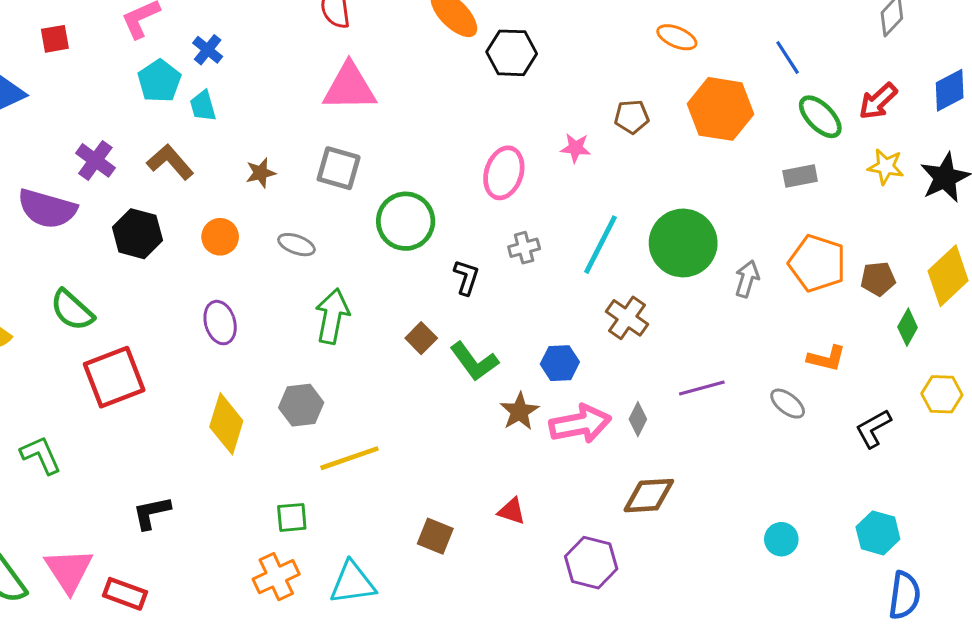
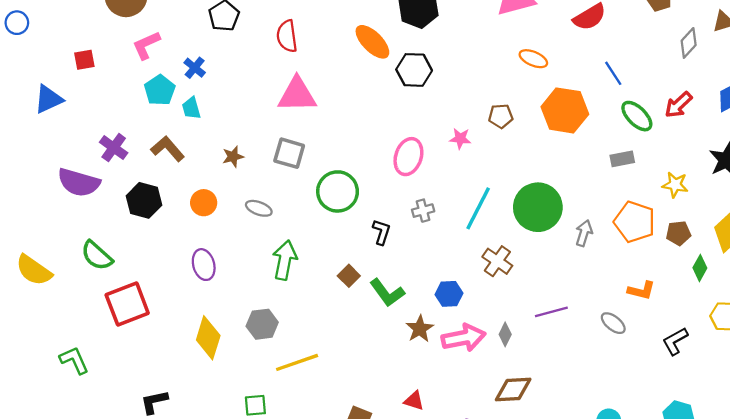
yellow star: (886, 167) -> (675, 185), moved

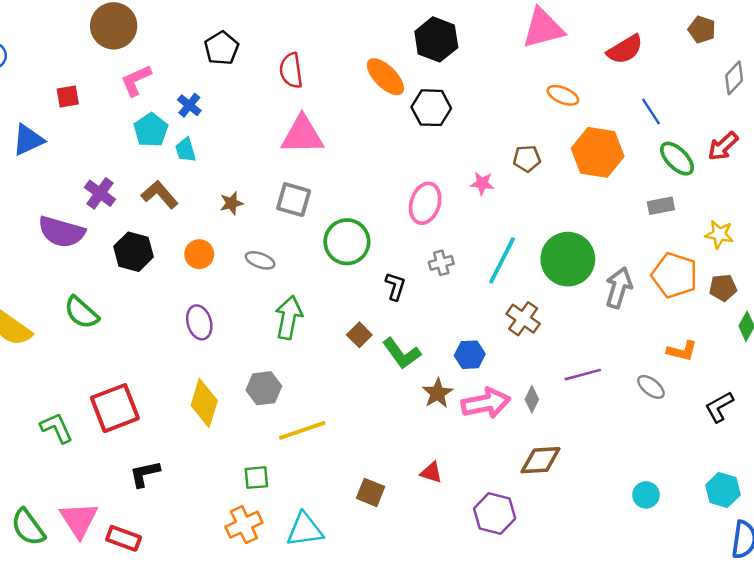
gray arrow: (584, 233) -> (619, 288), size x1.4
red square: (127, 304) -> (115, 408), moved

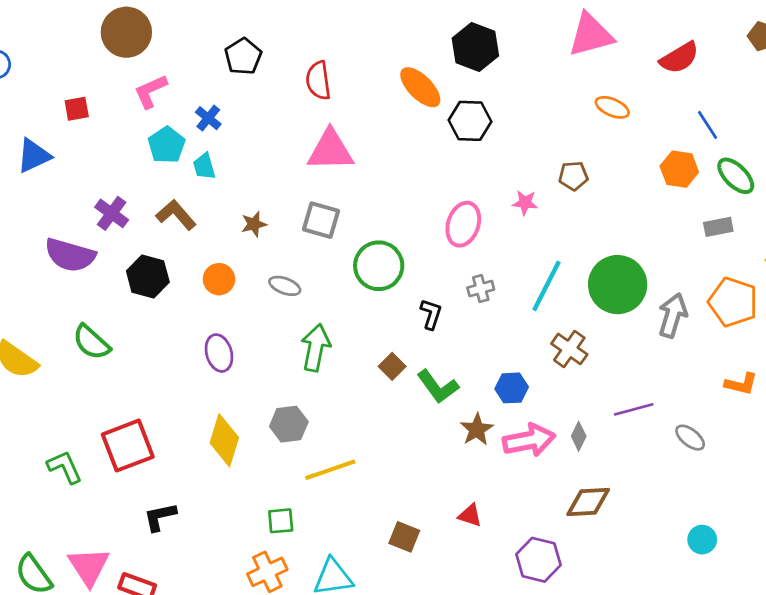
orange hexagon: (598, 152) -> (679, 169), moved, size x0.7
gray ellipse: (651, 387) -> (690, 438), moved

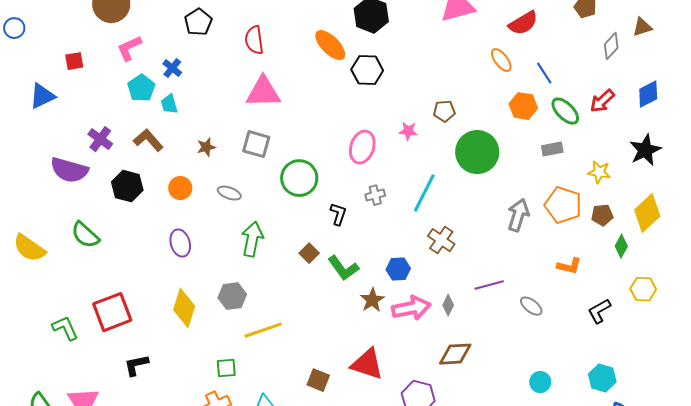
orange ellipse: (612, 107) -> (501, 60), moved, turned 30
green circle: (618, 285) -> (477, 152), moved
red triangle: (470, 515) -> (367, 364), size x1.8

